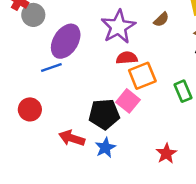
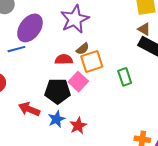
brown semicircle: (161, 19) -> (83, 49), moved
red semicircle: (127, 58) -> (64, 59), moved
red star: (166, 153) -> (78, 126), moved

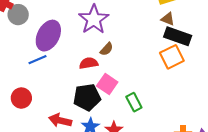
orange square: (92, 61) -> (172, 57), moved
green rectangle: (125, 77) -> (134, 102), moved

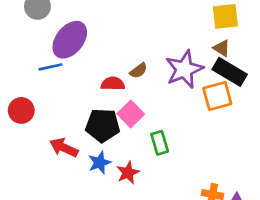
purple star: (94, 19) -> (184, 69), moved

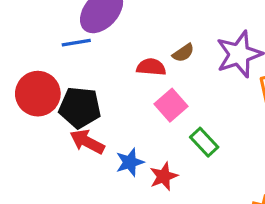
red circle: (21, 110) -> (38, 94), size x1.4
black pentagon: (103, 125) -> (80, 107), moved
green rectangle: (160, 143) -> (204, 142), turned -30

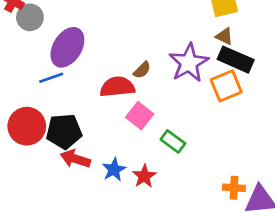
red semicircle: (151, 67) -> (117, 87), size x1.4

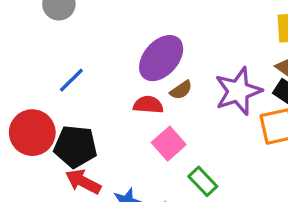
purple ellipse: (67, 47) -> (161, 58), moved
blue line: (51, 78) -> (71, 80), turned -35
red semicircle: (117, 87) -> (148, 105), size x0.7

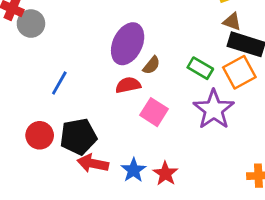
purple star: (238, 91) -> (214, 109), moved
red circle: (32, 133) -> (40, 135), size x0.7
green rectangle: (203, 181) -> (200, 68), moved

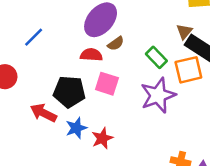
brown triangle: (232, 22) -> (184, 31), moved, turned 35
pink square: (154, 112) -> (107, 84), turned -30
black pentagon: (78, 137) -> (69, 92), moved

